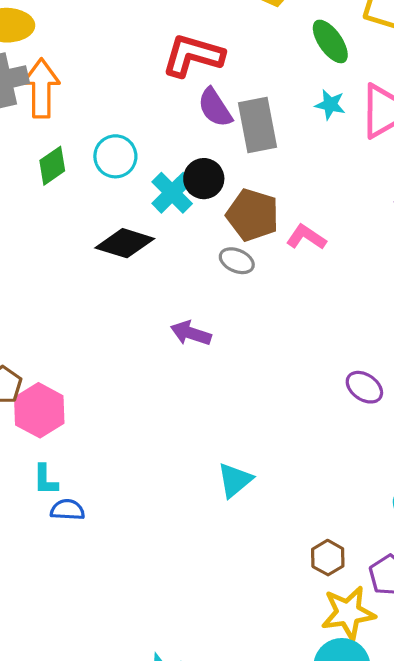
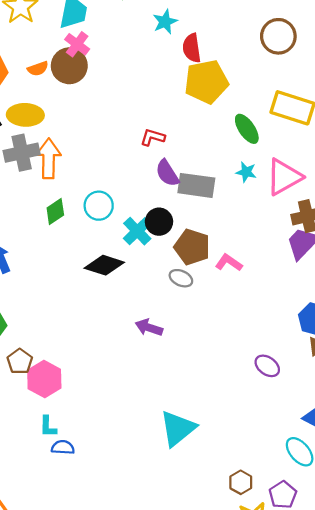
red L-shape: (193, 55) -> (153, 137), size x0.6
gray rectangle: (258, 125) -> (196, 185), turned -72
cyan triangle: (235, 480) -> (178, 428), size x1.5

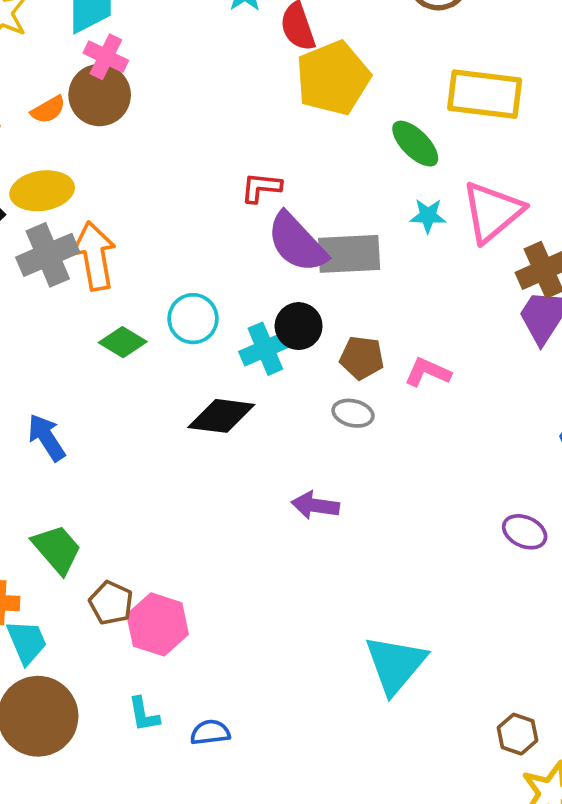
purple semicircle: (167, 173) -> (297, 243), size x1.4
green diamond: (55, 212) -> (123, 342), turned 76
cyan cross: (137, 231) -> (265, 349), turned 32
brown pentagon: (192, 247) -> (362, 358), size x0.7
cyan L-shape: (48, 427) -> (144, 714), moved

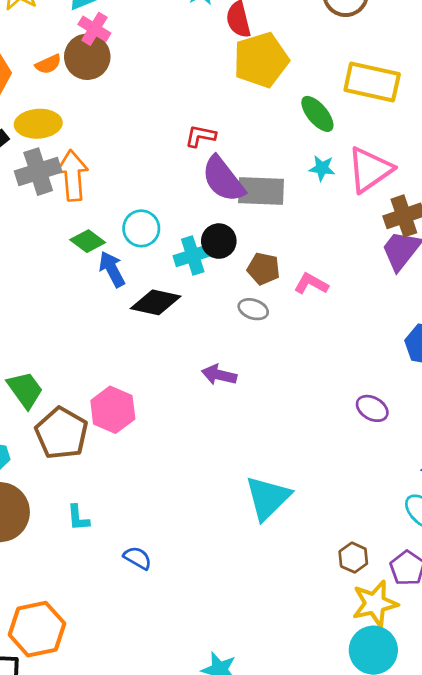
blue arrow: (46, 437) -> (112, 269), moved
brown pentagon: (111, 603) -> (61, 433), size x1.6
pink hexagon: (158, 624) -> (113, 410), moved
blue semicircle: (210, 732) -> (138, 558), moved, turned 32

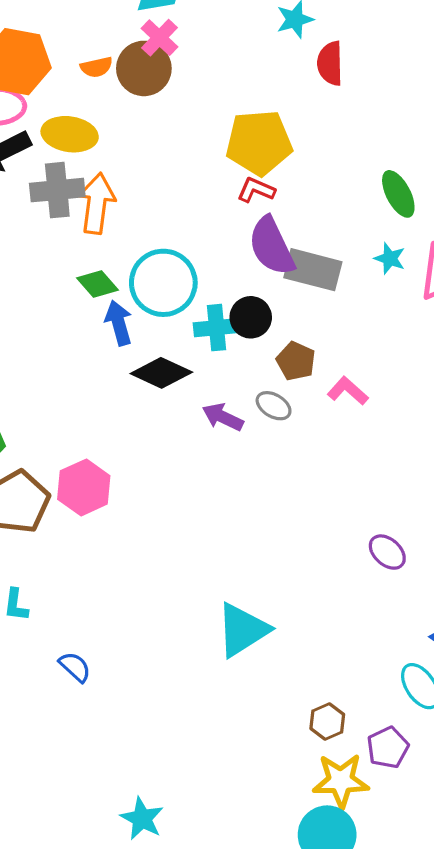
yellow pentagon: (261, 60) -> (259, 143), moved
cyan circle: (141, 228) -> (163, 283), size x1.5
purple arrow: (219, 375) -> (223, 417), moved

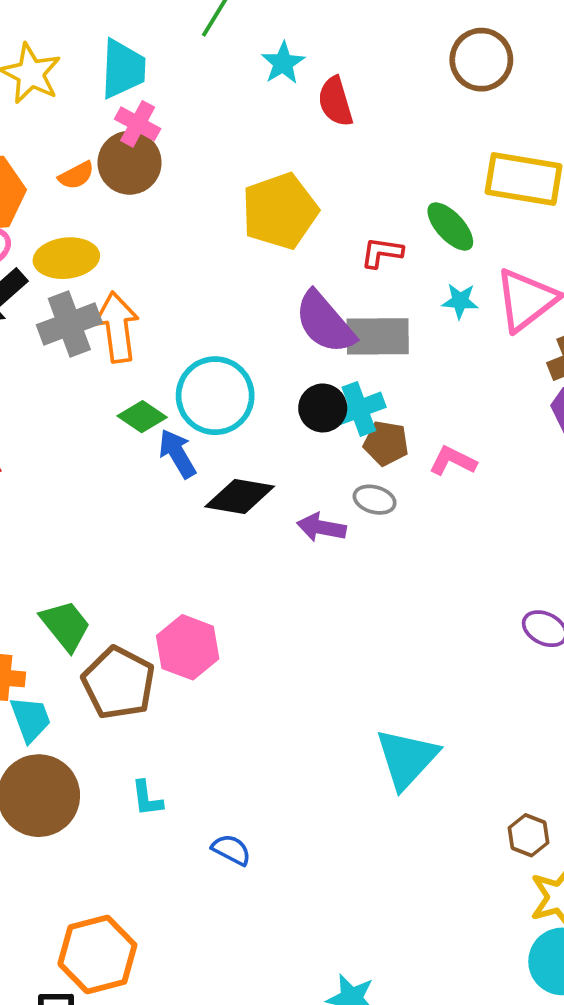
red L-shape: (256, 190) -> (382, 253), moved
cyan cross: (217, 328) -> (359, 409), moved

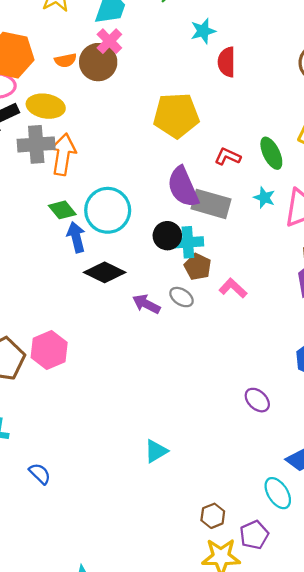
cyan triangle: (407, 759) -> (156, 451), size x0.6

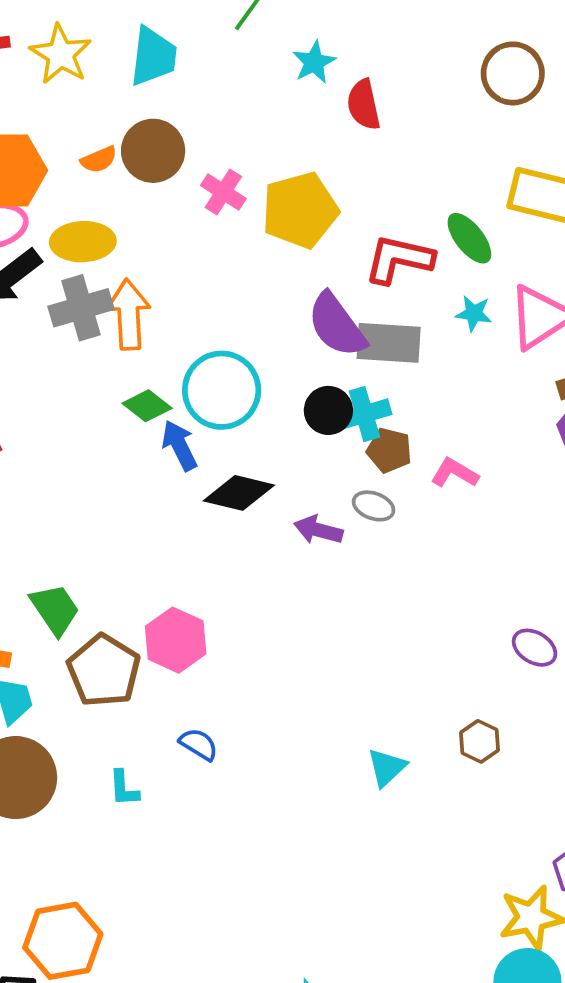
pink cross: (109, 41) -> (223, 192), moved
red L-shape: (228, 157) -> (399, 259), size x1.6
blue semicircle: (40, 474) -> (199, 744), moved
brown hexagon: (213, 516) -> (480, 741), moved

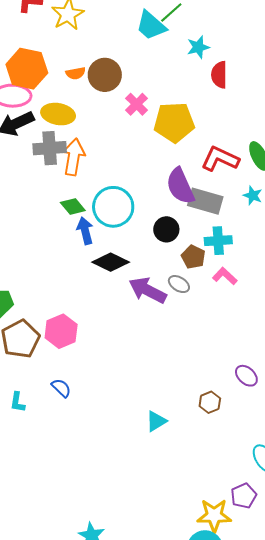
cyan trapezoid: (153, 56) -> (151, 25), moved, turned 112
cyan cross: (364, 414) -> (218, 241), moved
purple arrow: (318, 530) -> (148, 290), size x1.5
brown hexagon: (480, 741) -> (210, 402), moved

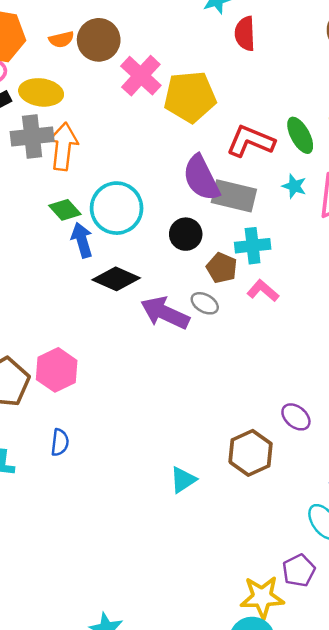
pink cross: (137, 104) -> (141, 76), size x1.4
blue semicircle: (61, 388) -> (60, 442), turned 55
brown hexagon: (210, 402) -> (251, 453), size x1.6

